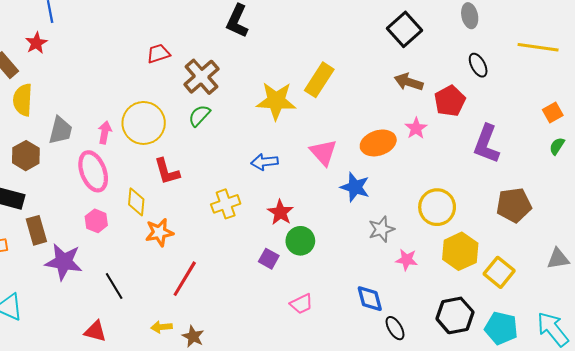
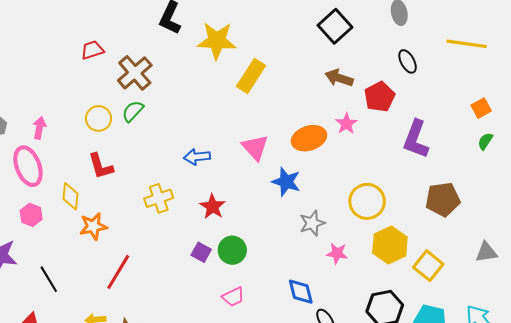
yellow star: (276, 101) -> (217, 41), moved
yellow circle: (144, 123) -> (99, 118), moved, size x0.6
green circle: (300, 241) -> (232, 250), moved

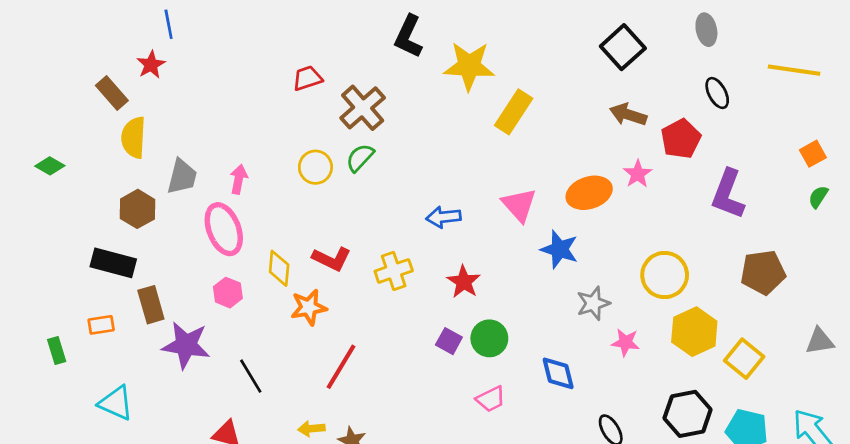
red L-shape: (101, 166) -> (332, 259), moved, turned -48
blue diamond: (301, 292) -> (558, 373), moved

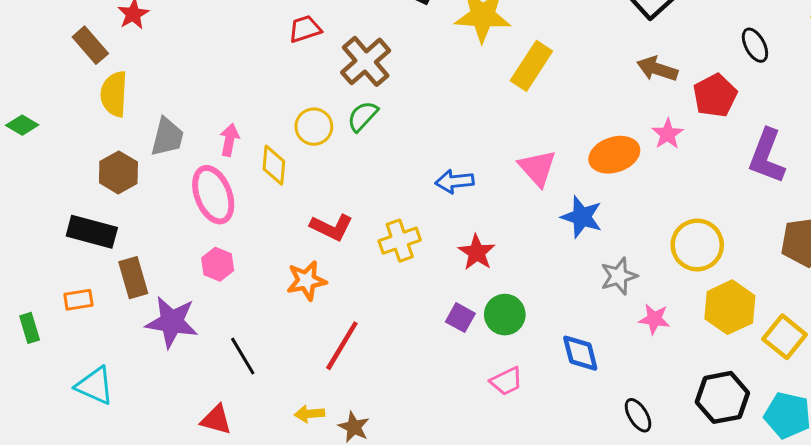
yellow diamond: (279, 268) -> (274, 165), moved

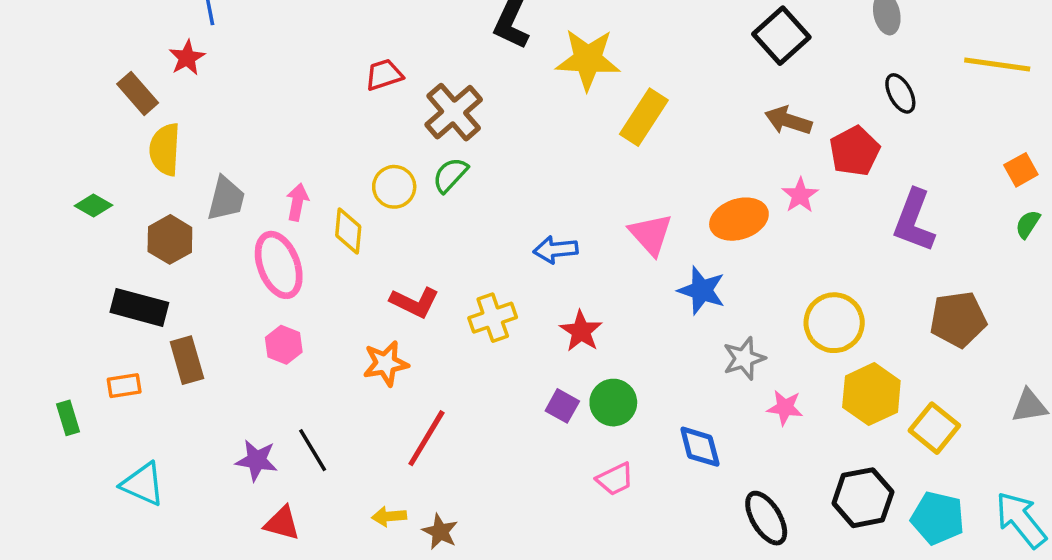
green diamond: (22, 125) -> (94, 205), moved
purple star: (172, 322) -> (257, 460), moved, size x0.7
black ellipse: (638, 415) -> (766, 518), size x1.4

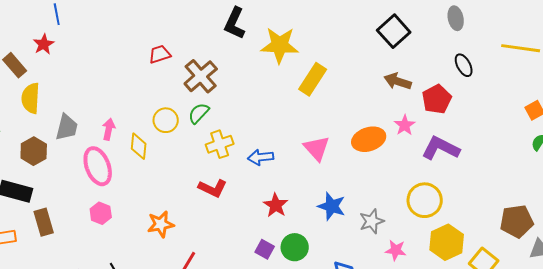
purple L-shape: (914, 221) -> (441, 148), moved, turned 96
blue star: (702, 290) -> (332, 206), moved
red L-shape: (415, 302) -> (213, 188), moved
yellow cross: (493, 318) -> (220, 144), moved
brown pentagon: (958, 319) -> (517, 221), moved

